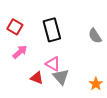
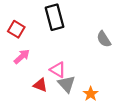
black rectangle: (52, 30) -> (55, 17), moved
orange star: (96, 84) -> (91, 94), moved

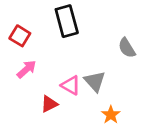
gray triangle: (67, 84) -> (95, 81), moved
red triangle: (40, 85) -> (49, 104), turned -48

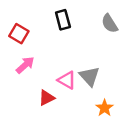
black rectangle: (67, 21) -> (63, 20), size x0.7
gray semicircle: (127, 48) -> (110, 23), moved

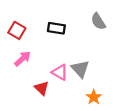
black rectangle: (63, 20) -> (56, 28), moved, turned -66
red triangle: (47, 98) -> (42, 88), turned -49

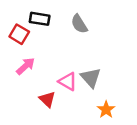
gray semicircle: (98, 21) -> (79, 24), moved
black rectangle: (56, 28) -> (40, 19), moved

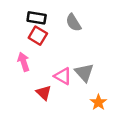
red square: (19, 34) -> (38, 36), moved
pink arrow: (26, 66) -> (24, 62), turned -66

